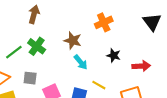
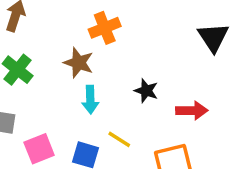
orange cross: (104, 22) -> (105, 28), moved
cyan arrow: (81, 62) -> (90, 100), turned 35

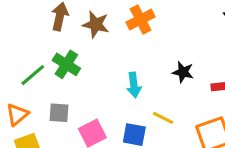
brown star: (79, 63) -> (96, 24), moved

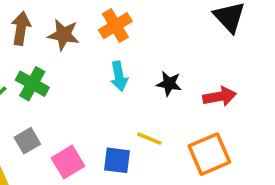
cyan arrow: (134, 85) -> (119, 76), moved
gray square: (59, 113) -> (27, 141), turned -30

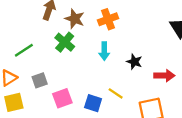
green cross: (32, 84) -> (65, 42), moved

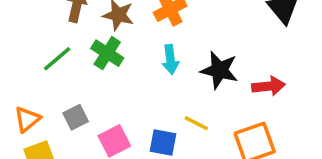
green line: (24, 50) -> (57, 59), moved
black star: (134, 62) -> (219, 70), size x1.5

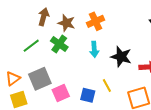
gray square: (76, 117) -> (40, 79), size x1.6
yellow line: (196, 123) -> (107, 85), turned 32

